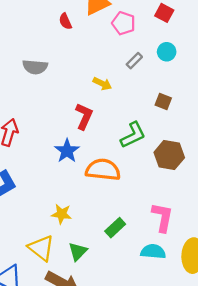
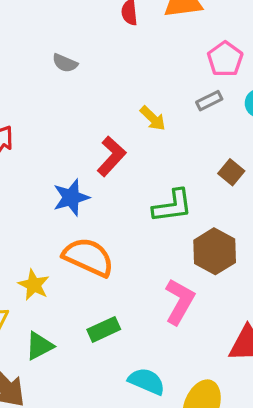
pink pentagon: (124, 23) -> (225, 59), moved
gray semicircle: (35, 67) -> (65, 63), size x0.7
orange semicircle: (103, 170) -> (88, 257), moved
pink L-shape: (162, 217) -> (180, 301), moved

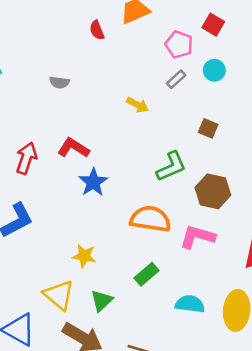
red L-shape: (111, 156) -> (73, 148), moved, turned -84
orange semicircle: (88, 257) -> (150, 219), moved
pink L-shape: (180, 301) -> (197, 237), turned -87

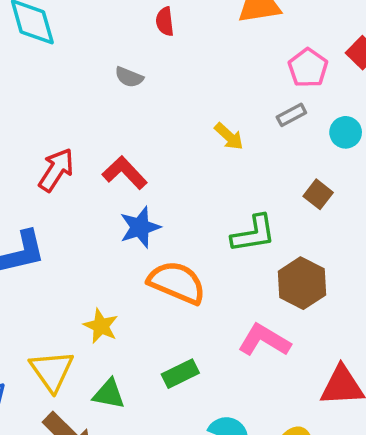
red semicircle: (97, 30) -> (165, 22), moved
cyan circle: (214, 70) -> (346, 132), moved
orange semicircle: (150, 219) -> (177, 282), moved
green triangle: (102, 301) -> (109, 394), turned 40

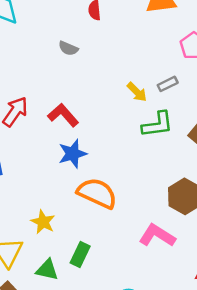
gray rectangle: (291, 115) -> (168, 84), moved
green L-shape: (253, 234) -> (157, 125), moved
green rectangle: (180, 374) -> (80, 254), moved, turned -40

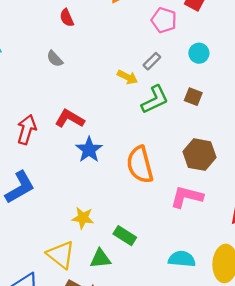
gray semicircle: (68, 48) -> (55, 59), turned 42
orange semicircle: (97, 193) -> (140, 165), moved, turned -111
green rectangle: (80, 254) -> (125, 236), turned -65

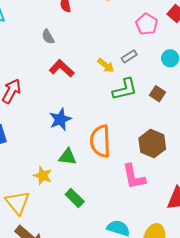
red L-shape: (70, 119) -> (62, 68), moved
pink L-shape: (187, 197) -> (134, 177), turned -128
green triangle: (100, 259) -> (68, 157), moved

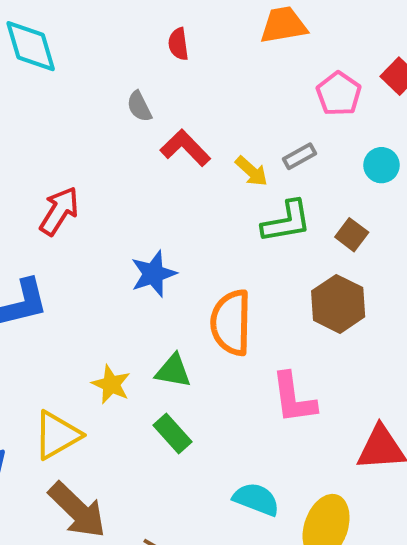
red L-shape: (62, 68) -> (185, 148), moved
brown hexagon: (152, 144) -> (338, 304), moved
green triangle: (68, 157) -> (173, 371), moved
yellow triangle: (17, 202) -> (57, 435), turned 36

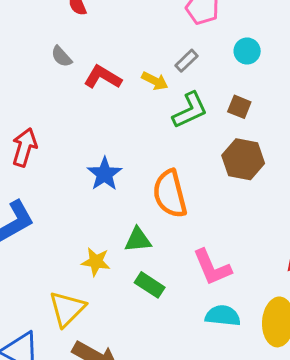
pink L-shape: (294, 398) -> (212, 267), moved

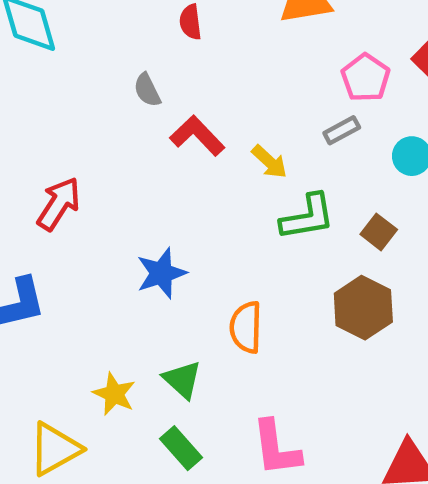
gray rectangle: (186, 61) -> (342, 130), moved
orange semicircle: (170, 194) -> (246, 327), size x0.7
green triangle: (138, 240) -> (182, 380), turned 32

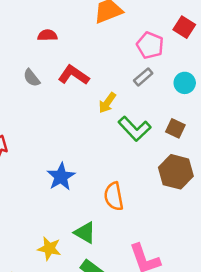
red semicircle: (190, 22) -> (47, 35), turned 108
red L-shape: (197, 136) -> (74, 75), moved
yellow arrow: (269, 162) -> (107, 103), turned 95
green L-shape: (307, 217) -> (135, 129), turned 68

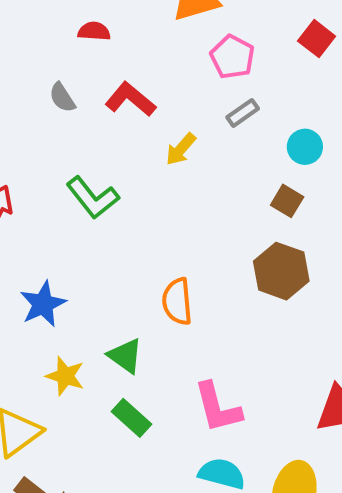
pink pentagon: (150, 45) -> (232, 57), moved
cyan circle: (185, 83) -> (305, 147), moved
green L-shape: (135, 129) -> (93, 198), moved
blue star: (61, 177) -> (43, 304), moved

